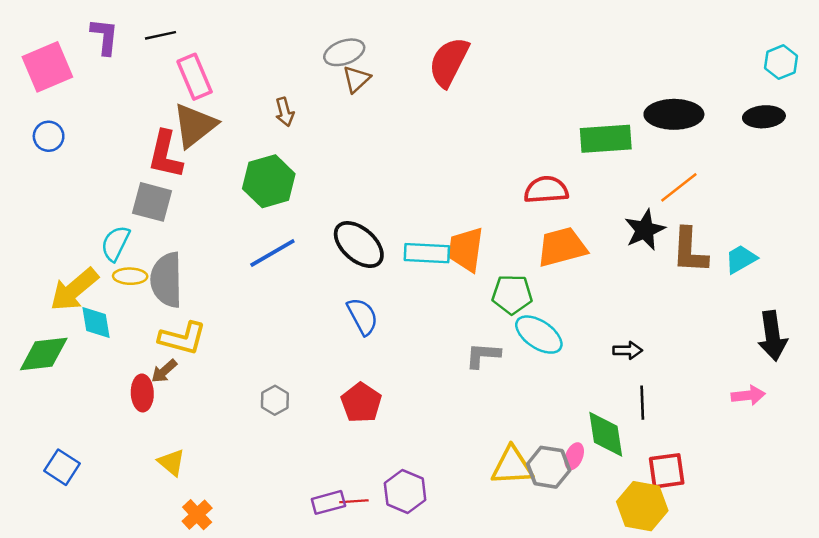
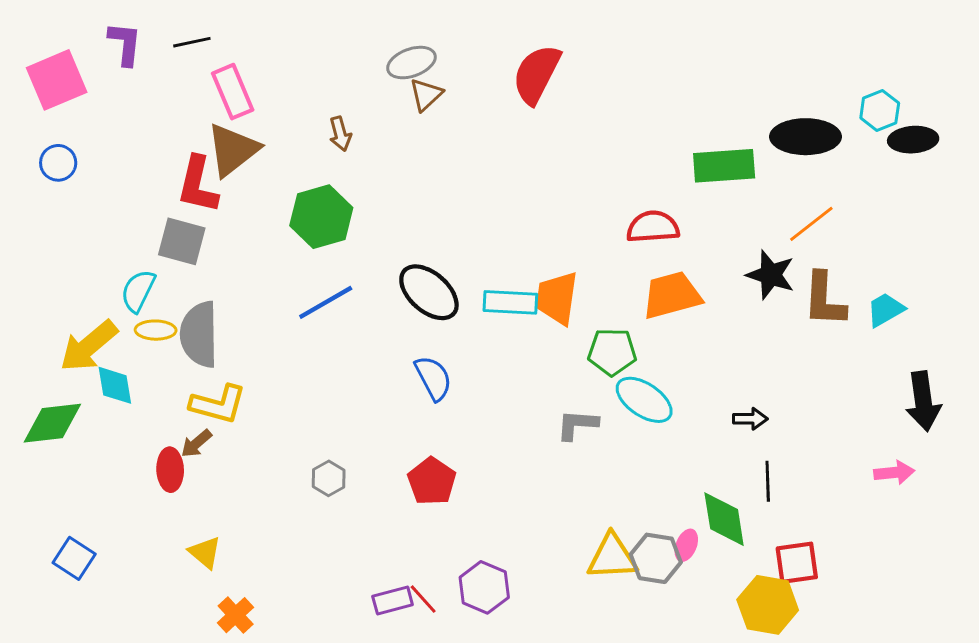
cyan hexagon: (781, 62) -> (880, 111), moved
black star: (645, 230) -> (771, 275), turned -30
red line: (354, 501) -> (423, 599), turned 52

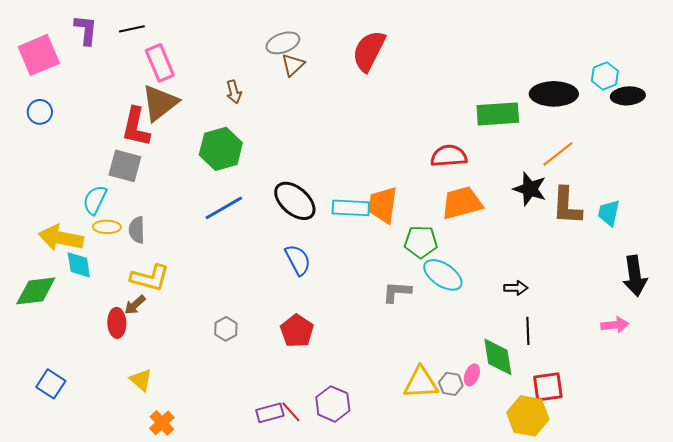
cyan trapezoid: (885, 310) -> (609, 213), turned -48
gray semicircle: (199, 334) -> (137, 230), size x0.6
yellow arrow: (89, 346) -> (61, 238), turned 51
gray hexagon: (656, 558) -> (451, 384), size x0.7

